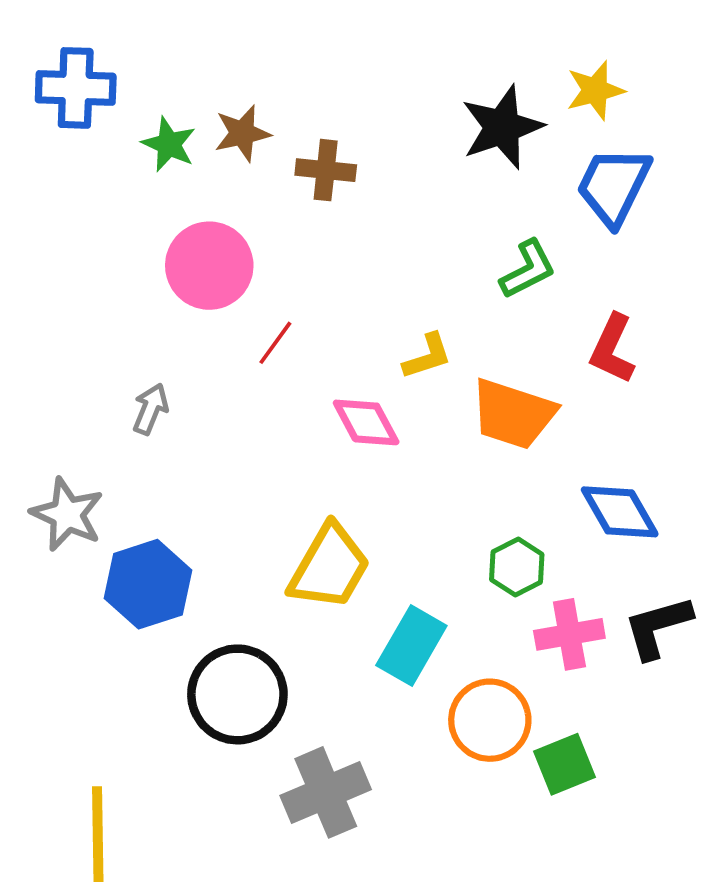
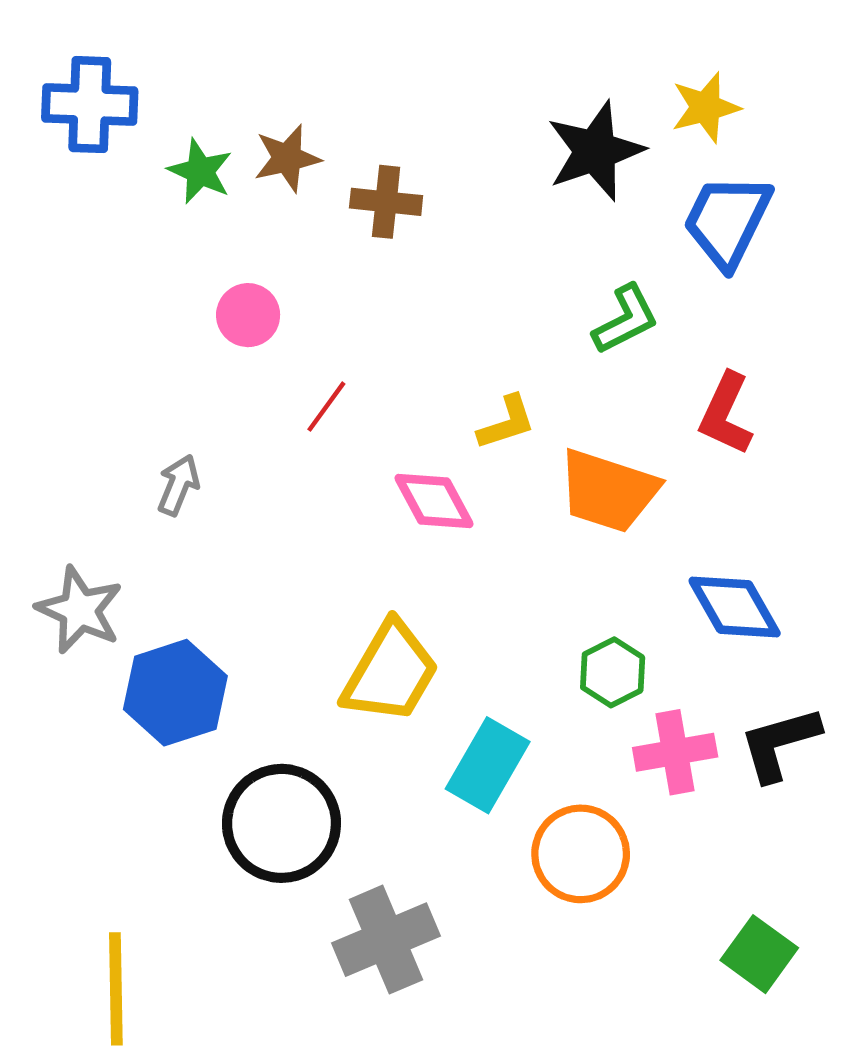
pink circle: (209, 266) -> (248, 315), size x0.6
green square: (565, 764) -> (759, 954), moved, turned -32

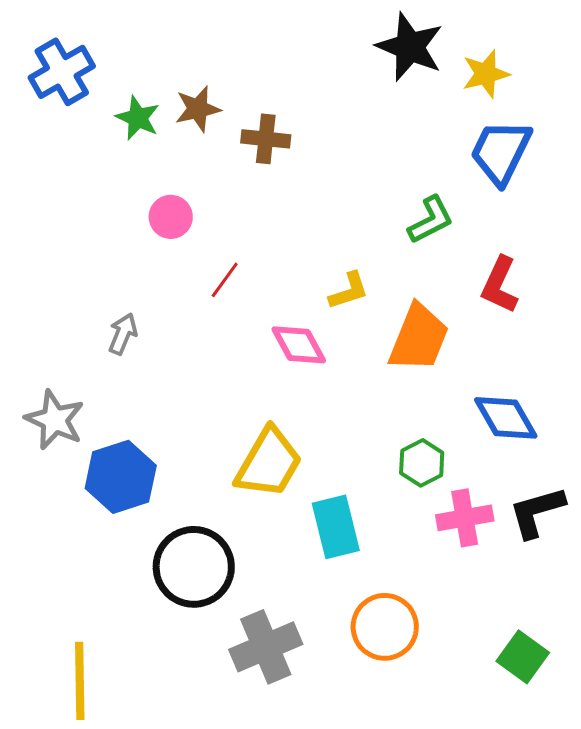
blue cross: (90, 105) -> (62, 72), turned -32
black star: (595, 151) -> (410, 47), moved, turned -30
orange trapezoid: (608, 491) -> (419, 338), turned -86
cyan rectangle: (488, 765) -> (336, 527), turned -44
orange circle: (581, 854) -> (385, 627), moved

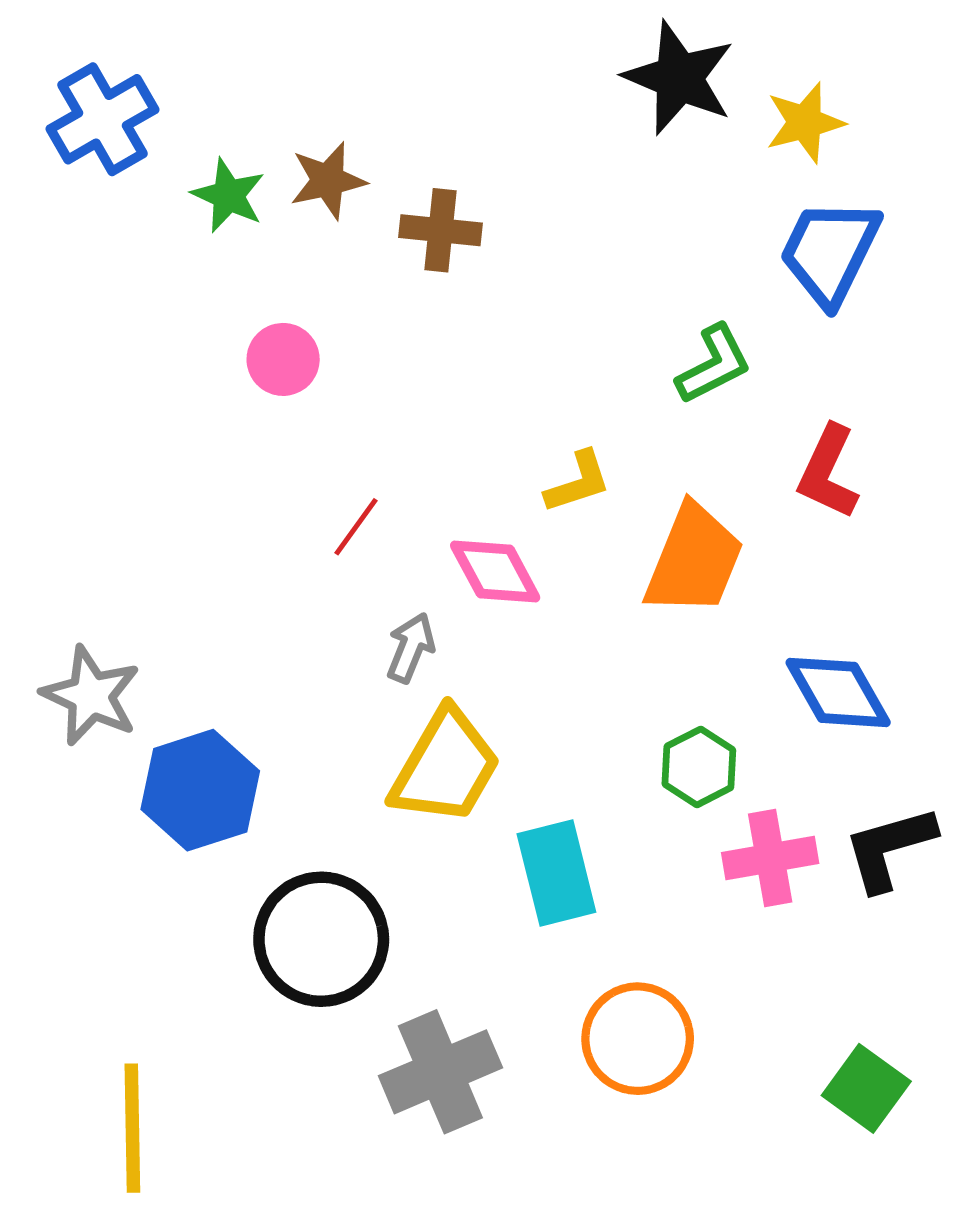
red line: (225, 280) -> (356, 527), moved
gray arrow: (123, 334) -> (411, 648), moved

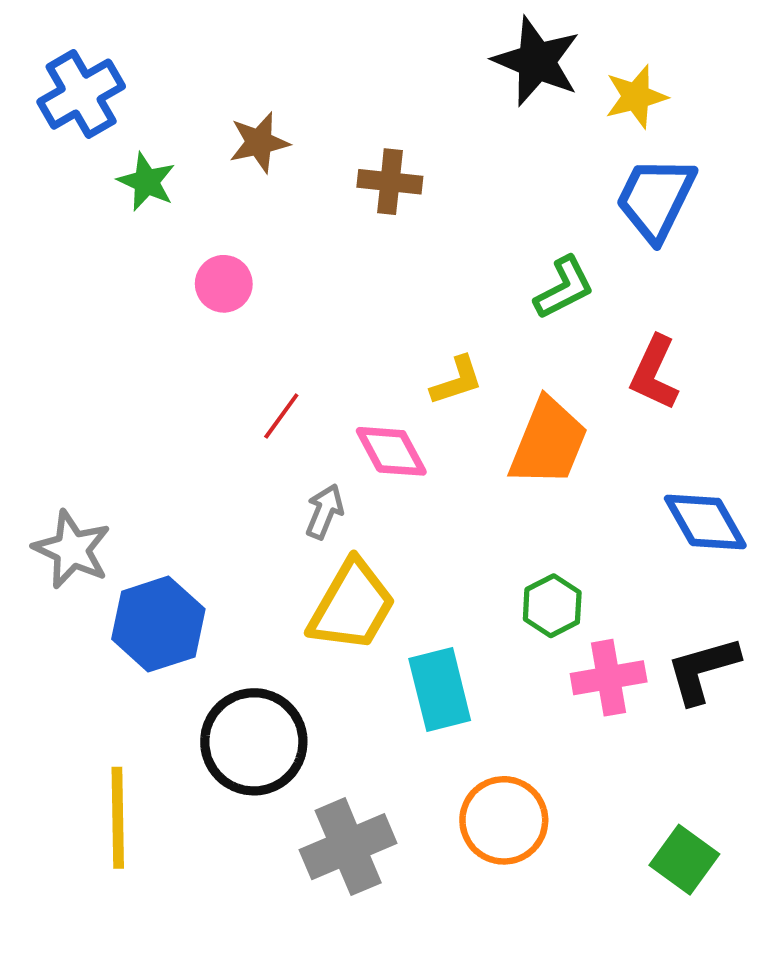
green star: (228, 195) -> (147, 182), moved
brown cross: (440, 230) -> (390, 182), moved
blue diamond: (838, 692) -> (705, 522), moved
yellow line: (132, 1128) -> (118, 818), moved

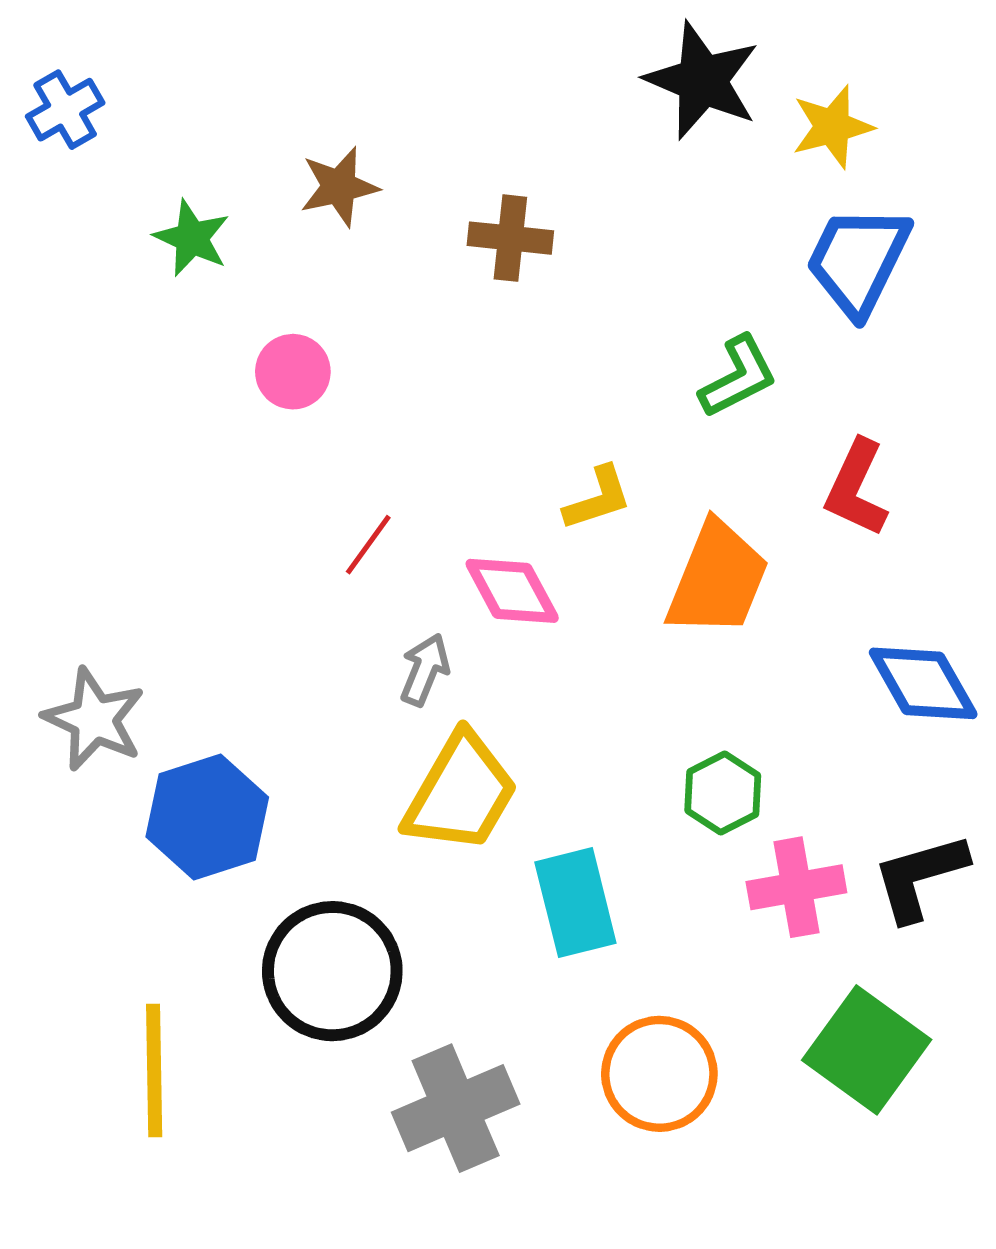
blue cross: (81, 94) -> (65, 110), moved, size x0.7
green square: (684, 860) -> (867, 1050), moved, size x1.4

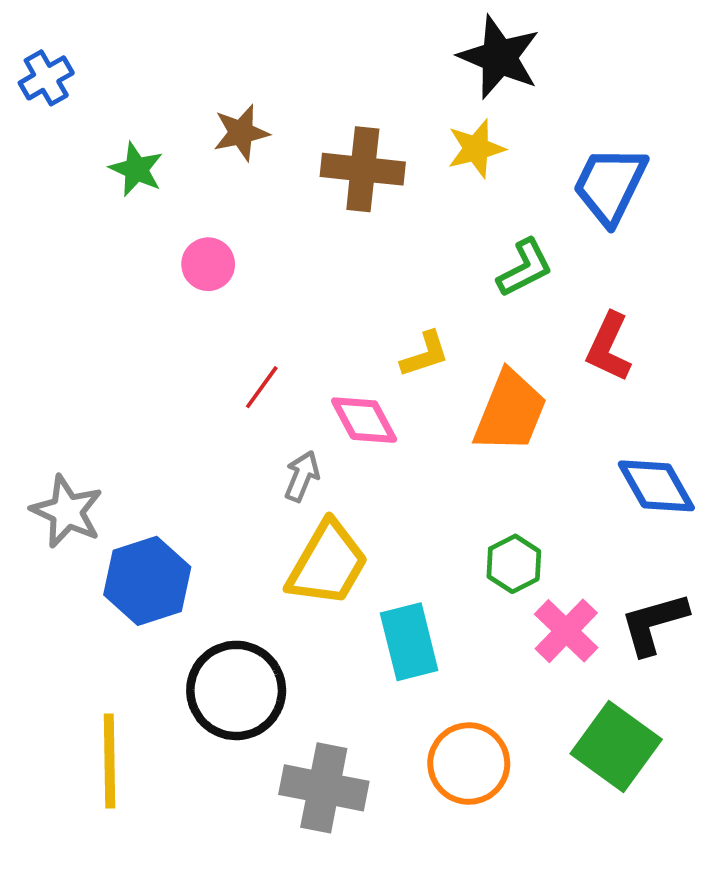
yellow star: (832, 127) -> (476, 149), moved
brown cross: (510, 238) -> (363, 169), size x1.4
pink cross: (796, 887) -> (566, 631), turned -36
gray cross: (456, 1108) -> (324, 788), turned 34

